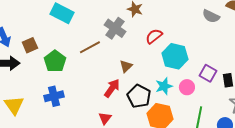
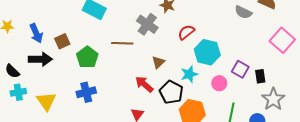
brown line: (90, 47) -> (122, 43), turned 30
cyan star: (164, 86) -> (189, 74), moved
red arrow: (112, 88) -> (144, 84), turned -84

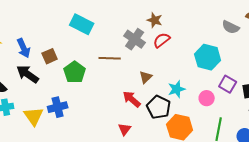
red semicircle: (186, 32) -> (162, 40), moved
cyan hexagon: (207, 52) -> (208, 57), moved
black arrow: (40, 59) -> (28, 74), turned -145
blue cross: (86, 92) -> (58, 107), moved

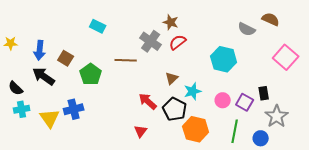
cyan rectangle: (82, 24) -> (98, 26), size x0.7
blue arrow: (24, 48) -> (40, 50), turned 30
brown square: (50, 56) -> (66, 58), turned -35
brown triangle: (146, 77) -> (172, 78), moved
purple square: (228, 84) -> (245, 102), moved

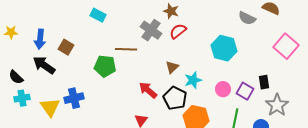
green pentagon: (91, 74) -> (105, 66), moved, turned -30

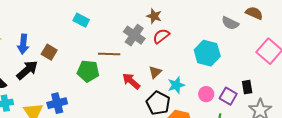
black arrow: (44, 65) -> (27, 70), turned 105
red arrow: (148, 90) -> (131, 81), moved

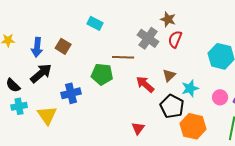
red semicircle: (161, 36) -> (175, 39), turned -30
brown square: (49, 52) -> (63, 46), moved
blue cross: (57, 103) -> (71, 93), moved

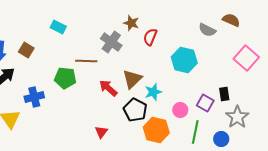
red semicircle: (175, 39) -> (150, 37), moved
brown triangle: (169, 75) -> (132, 79), size x1.5
pink circle: (220, 97) -> (180, 110), moved

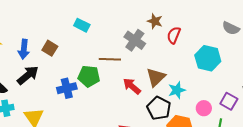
blue cross: (34, 97) -> (67, 88), moved

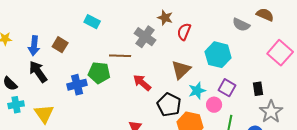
black arrow: (28, 75) -> (38, 72), turned -85
brown triangle: (156, 77) -> (181, 70), moved
cyan star: (177, 90) -> (197, 91), moved
purple square: (229, 101) -> (227, 88), moved

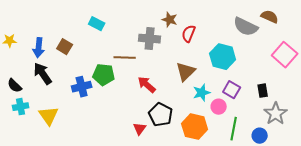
gray semicircle: (241, 25) -> (246, 27), size x1.4
gray cross: (145, 37) -> (150, 39), turned -30
black pentagon: (169, 105) -> (161, 115), moved

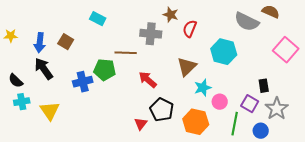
purple square: (232, 90) -> (250, 104), moved

